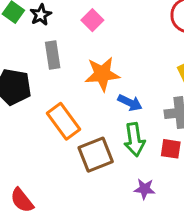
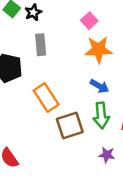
pink square: (92, 20) -> (89, 21), moved
orange star: (102, 74) -> (98, 50), moved

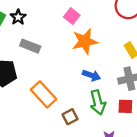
gray rectangle: (41, 45) -> (30, 46), turned -54
brown square: (70, 125) -> (70, 117), size x0.6

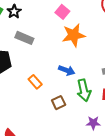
blue arrow: (91, 75) -> (67, 70), moved
orange rectangle: (44, 94) -> (35, 82), size x0.6

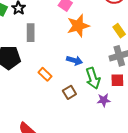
gray rectangle: (24, 38) -> (31, 33), turned 72
purple star: (93, 123) -> (104, 100), moved

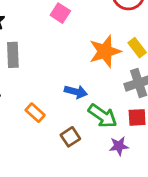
orange star: (78, 26) -> (105, 51), moved
green arrow: (93, 78) -> (103, 116), turned -35

